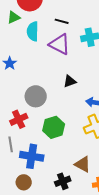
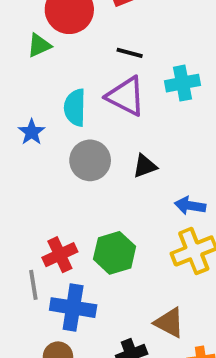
cyan semicircle: (33, 31) -> (75, 108), moved
gray circle: (36, 96) -> (90, 160), moved
red cross: (19, 119) -> (60, 255), moved

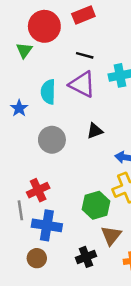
green triangle: (39, 45) -> (24, 50), turned -30
gray circle: (90, 160) -> (52, 140), moved
green hexagon: (115, 253) -> (96, 205), moved
brown triangle: (169, 323) -> (111, 235), turned 40

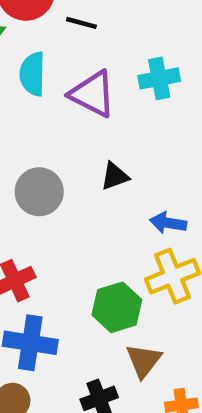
black line: (85, 55) -> (81, 23), moved
cyan semicircle: (48, 92) -> (33, 74), moved

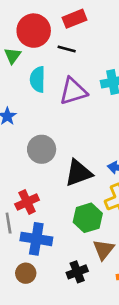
purple triangle: (93, 94) -> (73, 91), turned -44
black triangle: (115, 176) -> (78, 173), moved, size x1.6

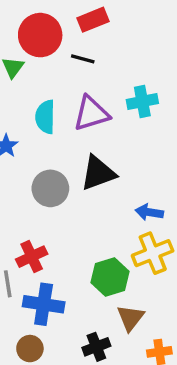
cyan semicircle: (38, 79) -> (45, 117), moved
black triangle: (78, 173) -> (98, 173), moved

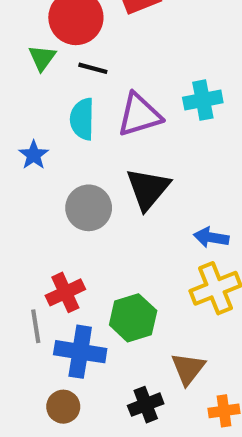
black line: (83, 59) -> (93, 68), moved
black triangle: (98, 173) -> (148, 189), turned -30
green hexagon: (110, 277) -> (133, 318), moved

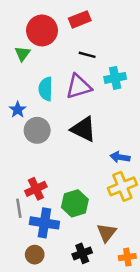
black line: (93, 68) -> (87, 55), moved
black triangle: (148, 189) -> (83, 129), turned -44
gray circle: (89, 208) -> (37, 130), moved

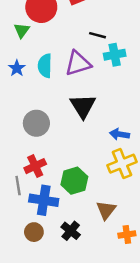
black line: (87, 55) -> (98, 35), moved
blue star: (18, 110) -> (17, 68), moved
black triangle: (83, 129) -> (83, 106), turned 32
gray circle: (37, 130) -> (36, 123), moved
black cross: (82, 253) -> (71, 231), moved, turned -30

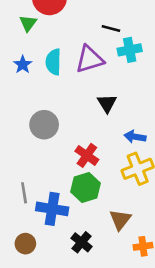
black triangle: (83, 106) -> (107, 103), moved, size x0.7
red cross: (35, 166) -> (87, 155), moved, turned -30
brown circle: (34, 232) -> (25, 244), moved

